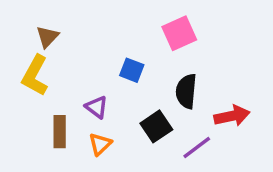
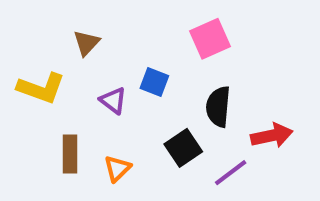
brown triangle: (47, 37) -> (86, 43), moved
yellow L-shape: (35, 75) -> (41, 88), turned -99
purple triangle: (97, 107) -> (113, 100), moved

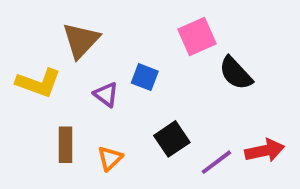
brown triangle: (86, 43) -> (81, 40), size x1.5
black semicircle: (218, 107) -> (236, 73), moved, turned -48
red arrow: (272, 136) -> (265, 151), moved

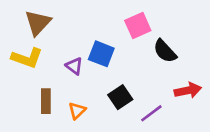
brown triangle: (81, 40) -> (38, 23), moved
blue square: (145, 77) -> (101, 54), size x1.4
red arrow: (265, 151) -> (188, 90), moved

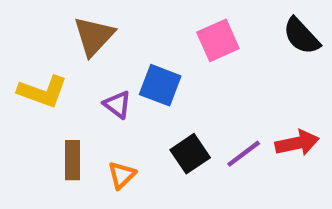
brown triangle: (38, 23) -> (94, 36), moved
black semicircle: (165, 51) -> (301, 36), moved
purple line: (151, 113) -> (244, 154), moved

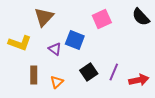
red arrow: (297, 143) -> (139, 80), moved
purple line: (244, 154) -> (114, 72), turned -30

